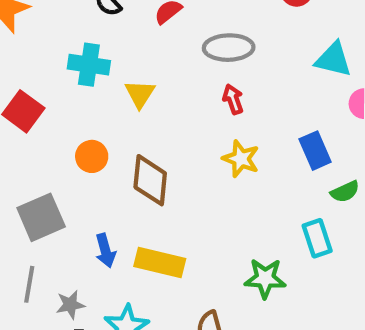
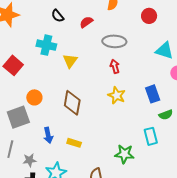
orange circle: (92, 156) -> (34, 97), moved
yellow rectangle: (160, 262) -> (74, 143), size x0.6

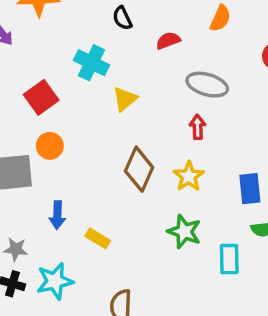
red square: (13, 65) -> (41, 97), moved
brown diamond: (72, 103) -> (139, 169), moved
green star: (124, 154) -> (184, 232), moved

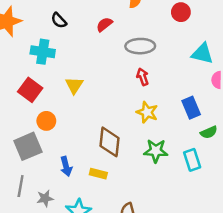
black semicircle: (122, 18) -> (59, 20), moved
cyan cross: (92, 63) -> (43, 52), moved
yellow triangle: (125, 99) -> (74, 85), moved
brown diamond: (139, 169) -> (109, 142), moved

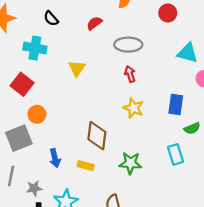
yellow triangle: (74, 85) -> (77, 68), moved
blue rectangle: (191, 108) -> (176, 105), turned 30
green star: (156, 151) -> (130, 163), moved

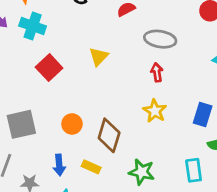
cyan cross: (35, 48) -> (33, 26), moved
red square: (22, 84) -> (49, 68), moved
orange circle: (37, 114) -> (72, 124), moved
blue arrow: (55, 158) -> (59, 165), moved

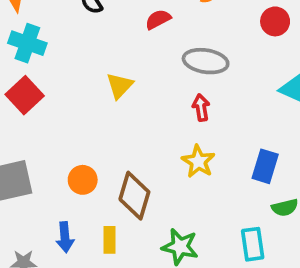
red square: (49, 68) -> (25, 95), moved
yellow rectangle: (91, 167) -> (109, 240), turned 66

